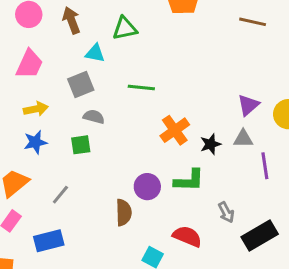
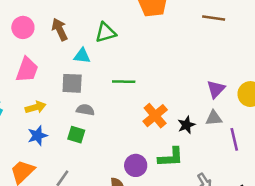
gray square: (81, 84) -> (72, 83), turned 30
green square: (81, 145) -> (76, 135), turned 30

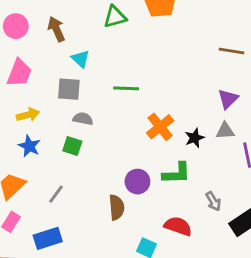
brown line: (214, 18) -> (231, 51), moved
green triangle: (106, 33) -> (115, 17), moved
cyan triangle: (82, 56) -> (80, 59), turned 36
blue star: (37, 136) -> (29, 146), turned -30

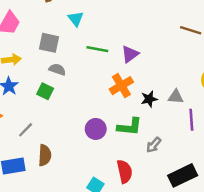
cyan triangle: (80, 59) -> (76, 19), moved
purple triangle: (228, 99) -> (130, 54), moved
gray arrow: (213, 201) -> (154, 145), moved, turned 63
brown semicircle: (117, 207) -> (45, 155), moved
red semicircle: (178, 226) -> (125, 171), turned 50

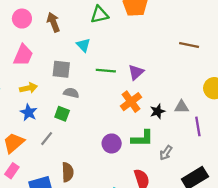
gray line: (26, 130) -> (47, 139), moved

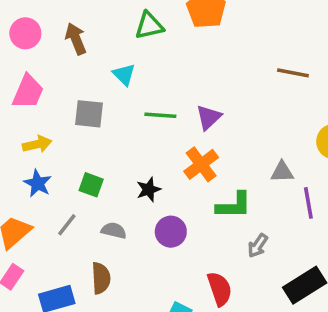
gray semicircle: (71, 93) -> (114, 231), moved
black star: (157, 111) -> (149, 189), moved
green L-shape: (142, 138) -> (234, 205), moved

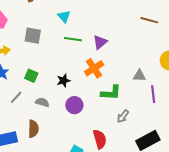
cyan triangle: (124, 75) -> (64, 16), moved

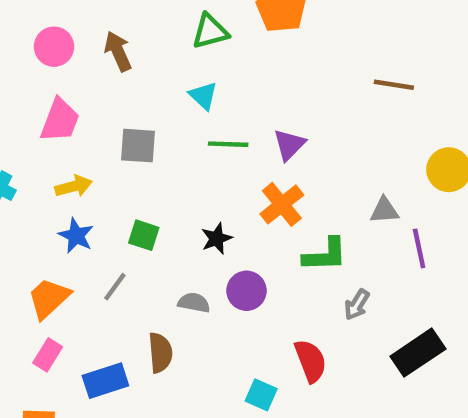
gray semicircle: (42, 102) -> (194, 303), moved

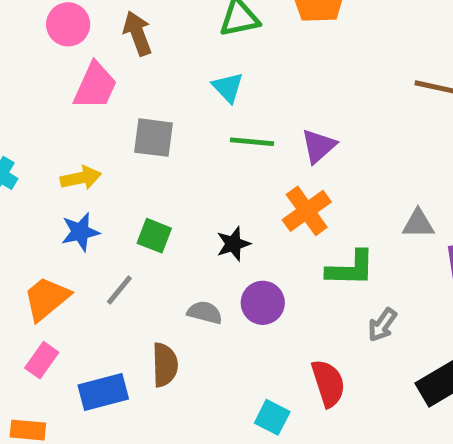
pink trapezoid: (60, 120) -> (95, 86), moved
blue star: (76, 236) -> (80, 232), turned 30

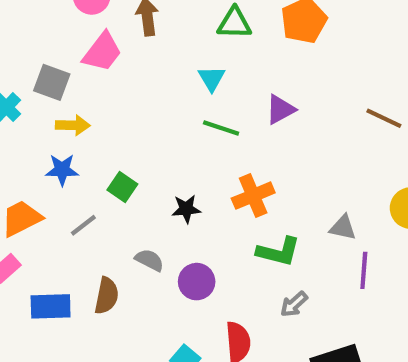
gray square: (153, 138) -> (52, 82), moved
purple triangle: (319, 146) -> (280, 109), moved
purple circle: (263, 303) -> (197, 282), moved

